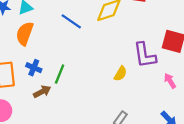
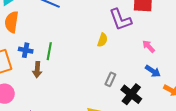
pink arrow: (170, 81) -> (149, 46), moved
brown arrow: (42, 92) -> (37, 70), turned 133

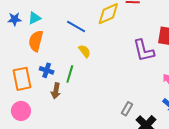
yellow semicircle: (103, 40) -> (85, 51), moved, turned -64

